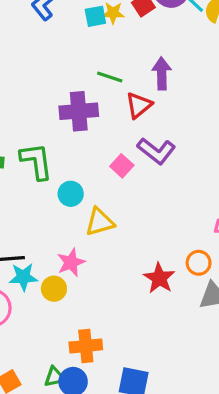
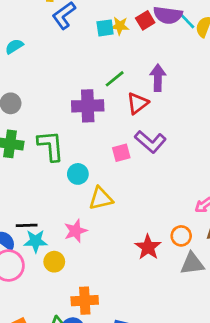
green line: (110, 77) -> (115, 79), turned -60
pink square: (122, 166) -> (121, 153), turned 30
yellow circle: (54, 289) -> (54, 262), moved

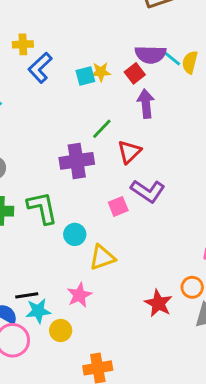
red square: (145, 20) -> (135, 73), moved
purple arrow: (158, 78) -> (146, 104), moved

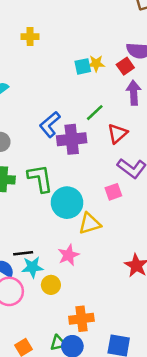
blue L-shape: (40, 68) -> (50, 124), moved
pink square: (118, 206) -> (113, 192), moved
cyan circle: (75, 234) -> (67, 203), size x1.6

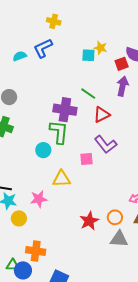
yellow star: (96, 63) -> (100, 48), moved
green line: (95, 113) -> (88, 94), turned 63
blue L-shape: (50, 124) -> (43, 48), moved
green L-shape: (40, 178) -> (59, 132), moved
cyan circle: (67, 203) -> (43, 150), moved, size x0.6

